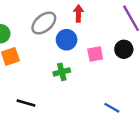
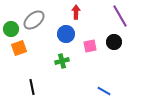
gray ellipse: (44, 23) -> (34, 20), moved
black line: (26, 103) -> (32, 87), turned 63

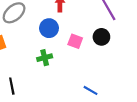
pink square: (90, 46) -> (75, 41), turned 32

